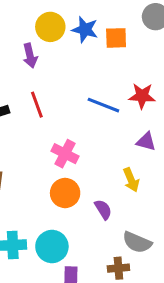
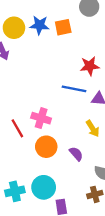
red line: (37, 105) -> (17, 128), moved
blue line: (103, 105) -> (74, 89), moved

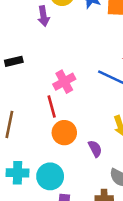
pink cross: (41, 118) -> (64, 82), moved, turned 30
red line: (17, 128) -> (52, 107), moved

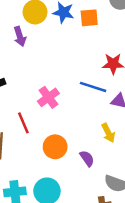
red line: (52, 107) -> (23, 123), moved

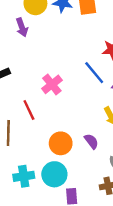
blue line: (93, 87) -> (94, 73), turned 35
orange circle: (55, 147) -> (61, 143), moved

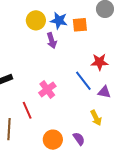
purple arrow: (22, 27) -> (52, 41), moved

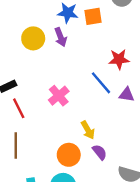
yellow circle: (36, 20) -> (33, 38), moved
red line: (27, 110) -> (19, 108), moved
yellow arrow: (96, 118) -> (88, 130), moved

